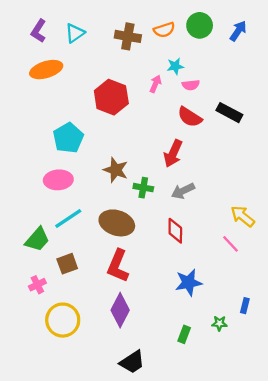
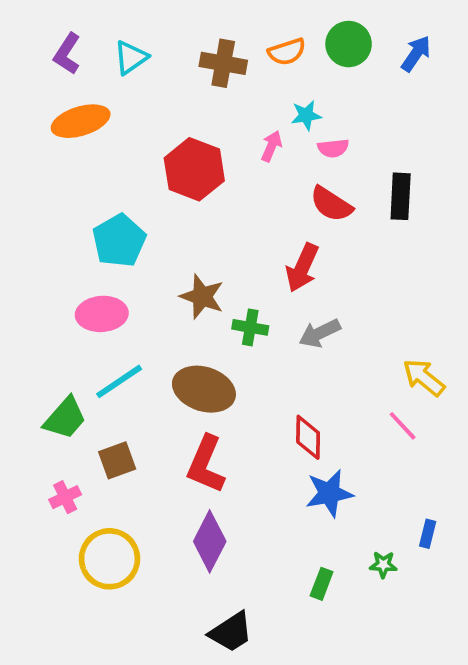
black rectangle: (229, 113) -> (401, 196), turned 65
red diamond: (175, 231) -> (308, 437), moved

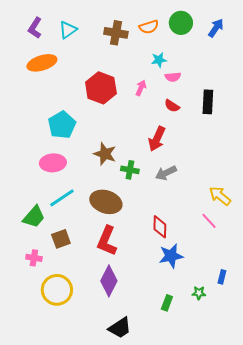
pink arrow: (271, 146) -> (141, 88), moved
red semicircle: (331, 204) -> (172, 106), size x0.7
pink cross: (65, 497) -> (34, 258), turned 35

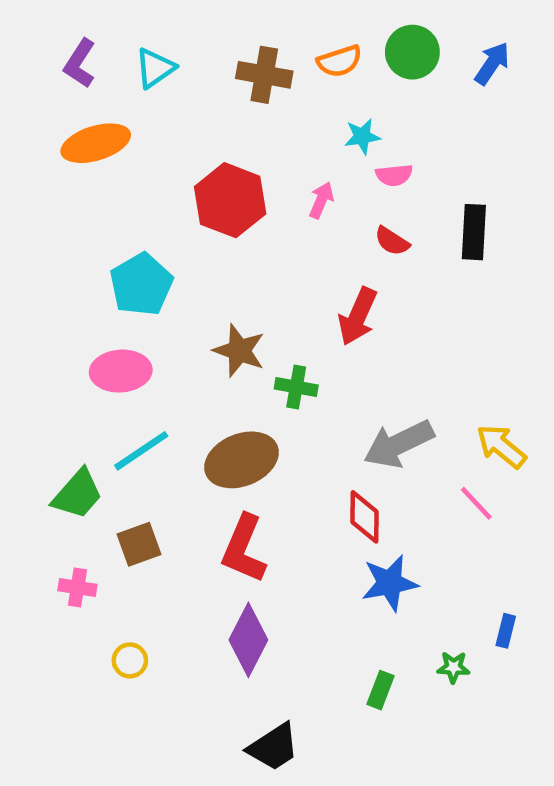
gray arrow: (166, 173) -> (399, 444), moved, size x1.4
brown ellipse: (106, 202) -> (242, 460), turned -40
yellow circle: (57, 290) -> (130, 660), size x0.5

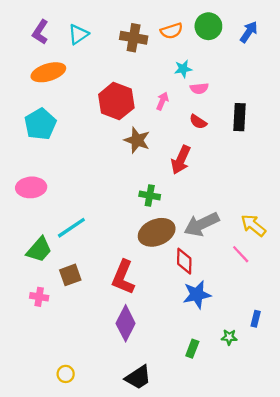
cyan pentagon: (141, 284) -> (40, 124), moved
brown star: (239, 351) -> (137, 140), moved
pink ellipse: (121, 371) -> (31, 187), moved
brown ellipse: (242, 460) -> (157, 232), moved
yellow circle: (130, 660) -> (66, 374), moved

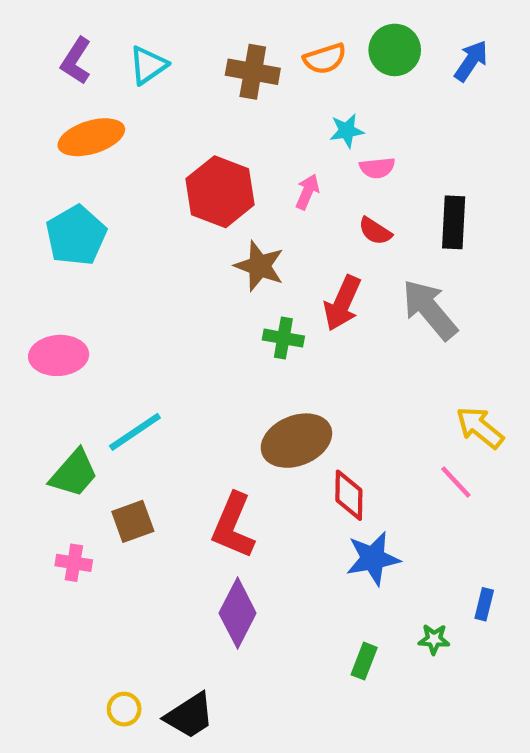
green cross: (150, 195) -> (283, 338), moved
gray arrow: (202, 224) -> (430, 310), moved, turned 76
black trapezoid: (138, 377) -> (190, 716), moved

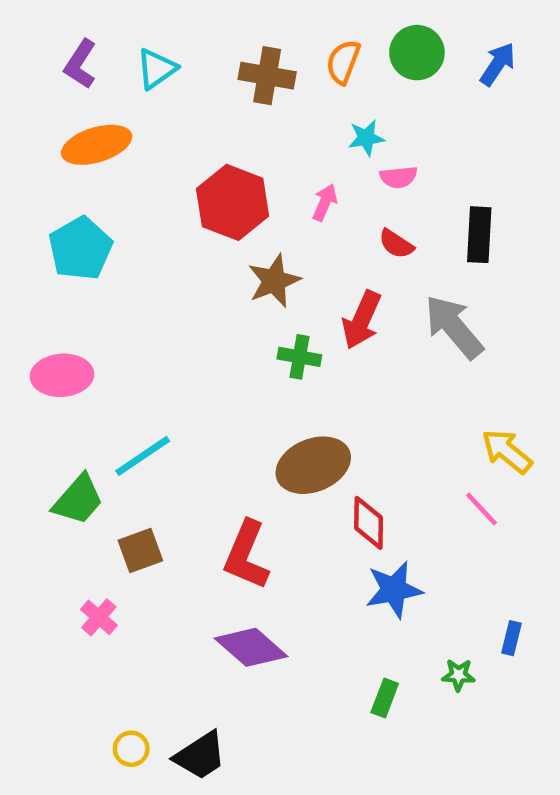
orange semicircle: (325, 59) -> (343, 62), turned 129
brown star: (259, 266) -> (274, 281), turned 30
pink cross: (74, 563) -> (99, 617), moved, turned 32
purple diamond: (238, 613) -> (251, 647), turned -76

